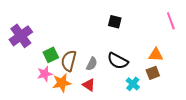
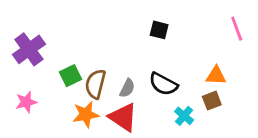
pink star: (45, 74) -> (26, 102), moved
red triangle: (89, 85) -> (123, 117), size x1.6

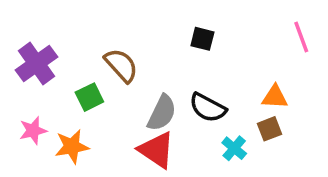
brown semicircle: (95, 84) -> (121, 65), moved, turned 124
gray semicircle: (127, 88) -> (162, 113), size x1.5
orange star: (86, 114) -> (72, 146), moved

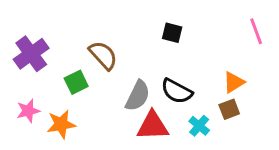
orange triangle: (275, 97) -> (234, 82), turned -35
red triangle: (157, 150) -> (153, 126), moved, turned -36

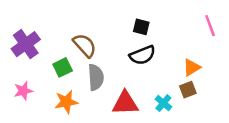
black semicircle: (177, 91) -> (142, 55), moved, turned -50
gray semicircle: (138, 96) -> (96, 77), moved, turned -30
orange star: (61, 124) -> (66, 102), moved

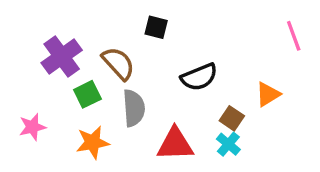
black square: (141, 27) -> (156, 27), moved
purple cross: (26, 44) -> (62, 56), moved
brown square: (188, 90) -> (232, 118), moved, turned -35

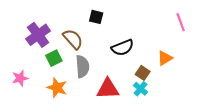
orange star: (93, 142) -> (57, 88), turned 30

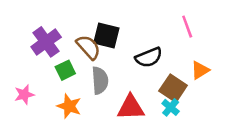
black square: (96, 17) -> (106, 36), moved, size x1.5
pink line: (181, 22) -> (187, 27), moved
brown square: (143, 73) -> (173, 88), size x1.5

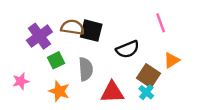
brown semicircle: (88, 47) -> (73, 27), moved, turned -40

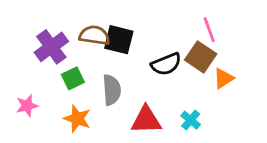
brown square: (149, 76) -> (201, 57), moved

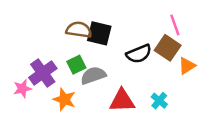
purple cross: (51, 47) -> (43, 73), moved
green square: (73, 78) -> (76, 65), moved
gray semicircle: (112, 90) -> (93, 75), turned -105

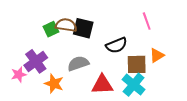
brown square: (168, 48) -> (137, 64), moved, turned -35
green square: (76, 65) -> (51, 29), moved
cyan cross: (159, 101) -> (134, 85), size x1.6

